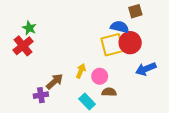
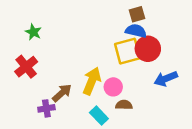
brown square: (135, 11) -> (137, 14), moved
red cross: (23, 46) -> (26, 67), moved
yellow arrow: (81, 71) -> (92, 81), size x1.6

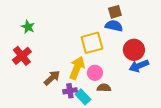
red circle: (148, 49) -> (134, 50), moved
yellow square: (128, 51) -> (92, 43), moved
purple cross: (46, 108) -> (70, 91), moved

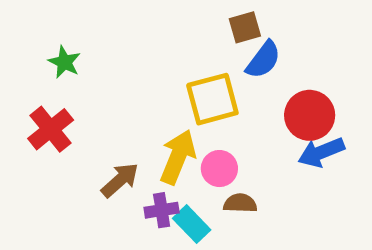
brown square: (115, 12) -> (245, 27), moved
blue semicircle: (114, 26) -> (263, 60), turned 114

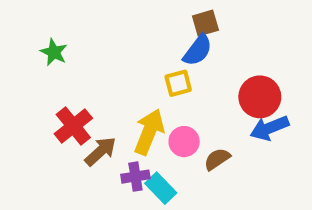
blue semicircle: (263, 60) -> (198, 50), moved
yellow square: (212, 99) -> (178, 83), size x0.6
red cross: (51, 129) -> (73, 126), moved
brown semicircle: (240, 203) -> (217, 159), moved, turned -36

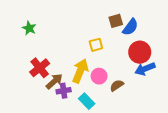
brown square: (205, 23) -> (116, 21), moved
blue semicircle: (198, 50) -> (130, 27), moved
purple cross: (135, 177) -> (64, 91), moved

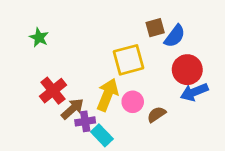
yellow square: (96, 45) -> (129, 60), size x1.6
cyan rectangle: (87, 101) -> (102, 135), moved

